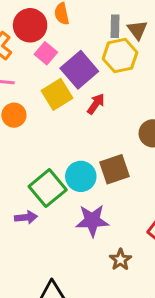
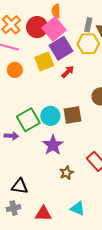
red circle: (30, 25) -> (37, 27), moved
pink square: (46, 53) -> (54, 29), moved, size x1.6
purple star: (92, 221) -> (53, 145), turned 30

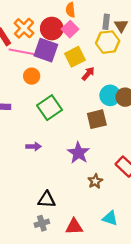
pink square: (54, 29) -> (70, 29), size x0.7
purple square: (61, 48) -> (46, 50), moved, turned -35
yellow square: (44, 61) -> (75, 57), moved
cyan circle: (50, 116) -> (110, 95), moved
green square: (28, 120) -> (50, 108), moved

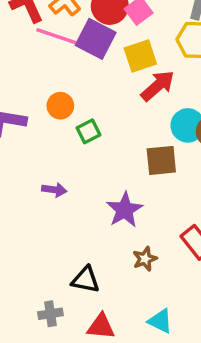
red arrow: (88, 74) -> (158, 86), size x1.5
orange circle: (32, 76) -> (60, 106), moved
green square: (50, 108) -> (89, 131), size x0.6
black triangle: (47, 200) -> (85, 280), moved

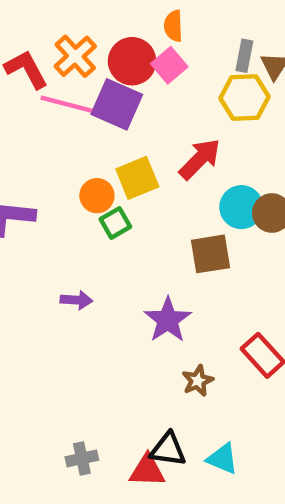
yellow square: (140, 56) -> (137, 178), moved
orange circle: (60, 106) -> (97, 196), moved
black triangle: (85, 280) -> (168, 450), moved

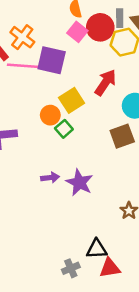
red circle: (132, 61) -> (100, 27), moved
purple star: (168, 320) -> (79, 183), moved
black triangle: (168, 450) -> (97, 249), moved

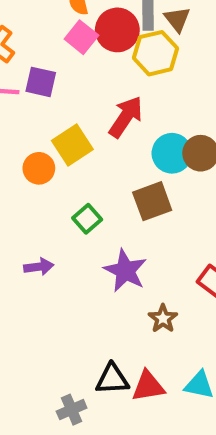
purple square: (52, 60) -> (41, 82), size x0.7
green square: (64, 129) -> (87, 219), moved
purple star: (79, 183) -> (125, 271), moved
red triangle: (110, 268) -> (148, 386), moved

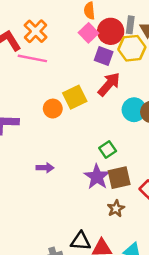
purple square: (41, 82) -> (104, 56), moved
brown square: (152, 201) -> (119, 178), moved
green square: (87, 219) -> (108, 150), moved

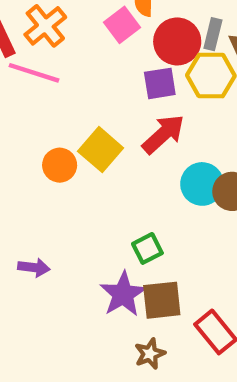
pink square: (89, 33) -> (122, 25), moved
purple square: (104, 56) -> (160, 83), turned -36
yellow square: (75, 97) -> (101, 150), turned -30

